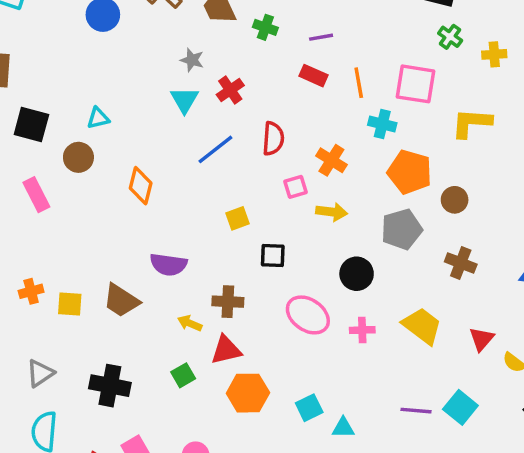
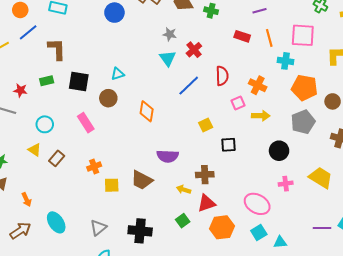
purple line: (321, 37) -> (259, 11), moved
orange cross: (31, 291) -> (94, 167), moved
pink ellipse: (308, 315) -> (257, 204), moved

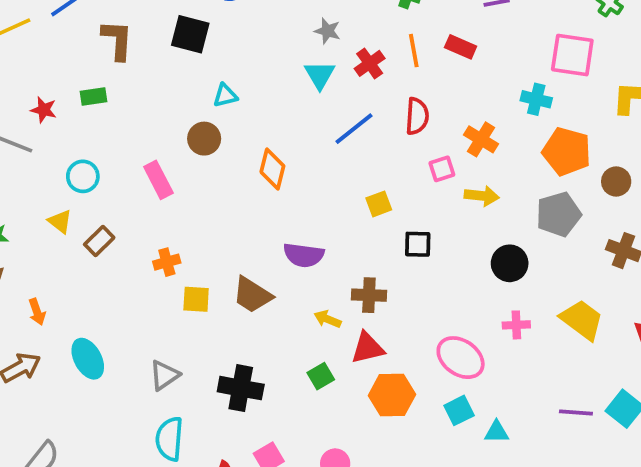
orange line: (269, 38) -> (414, 51), moved
black square: (79, 82) -> (190, 34), moved

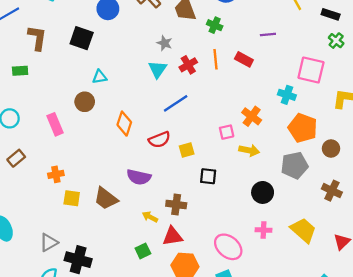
red semicircle: (417, 116) -> (159, 140), moved, turned 60
black cross: (241, 388) -> (78, 260), moved

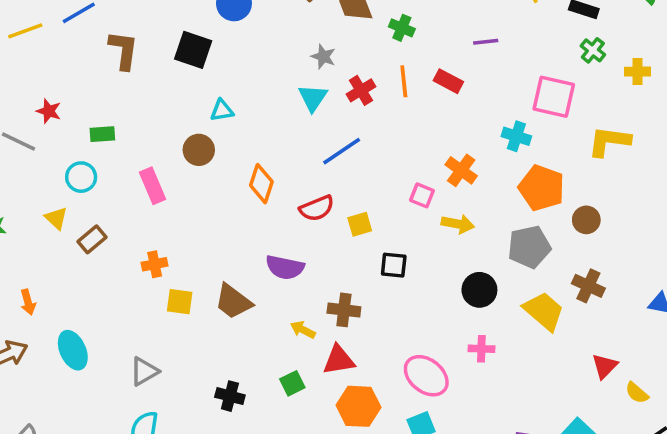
green rectangle: (20, 71) -> (102, 134), moved
pink square: (227, 132) -> (422, 195), turned 35
yellow trapezoid: (303, 230) -> (544, 311), moved
black cross: (78, 260) -> (230, 396), moved, size x0.7

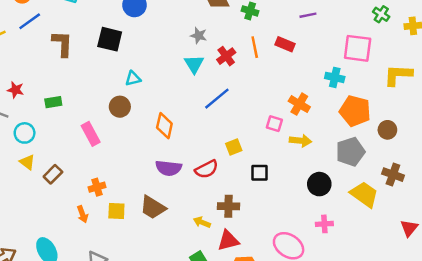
cyan circle: (81, 177) -> (25, 133), moved
red semicircle: (317, 208) -> (207, 169), moved
purple semicircle: (285, 267) -> (169, 168), moved
orange arrow: (28, 302) -> (82, 214), moved

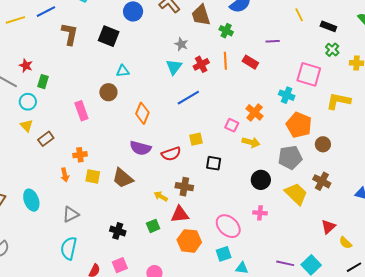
green rectangle: (53, 102) -> (43, 82), moved, turned -72

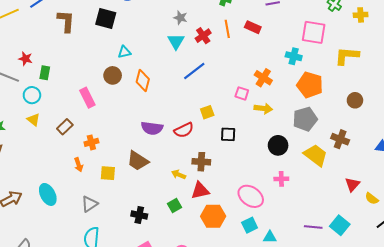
orange diamond: (142, 113) -> (143, 81), moved
brown rectangle: (46, 139) -> (65, 127), moved
brown circle: (323, 144) -> (355, 100), moved
yellow square: (93, 176) -> (108, 173), moved

